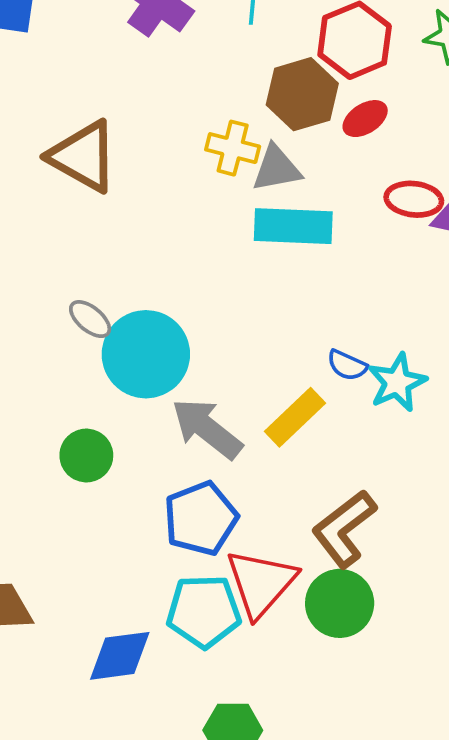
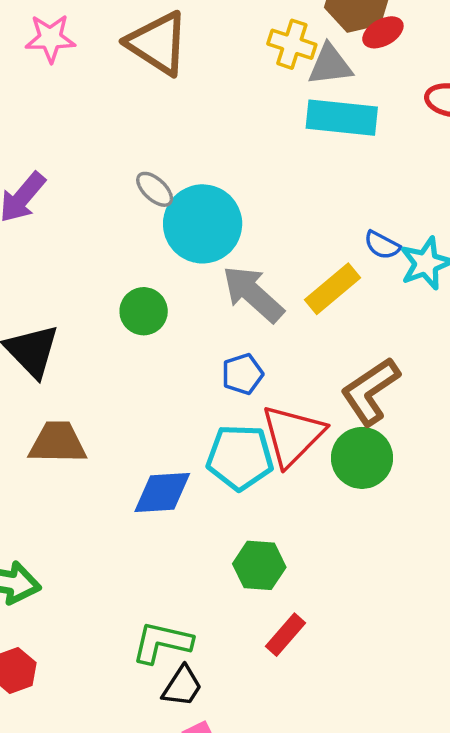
red ellipse: (365, 119) -> (383, 32), moved
blue pentagon: (201, 518) -> (242, 374), size x0.6

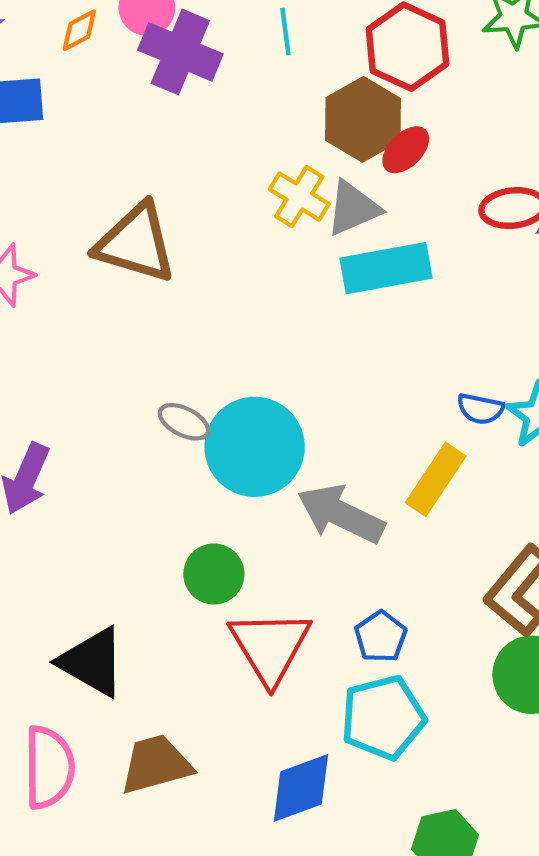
yellow cross: (292, 44) -> (299, 197), turned 30
blue pentagon: (242, 374) -> (381, 637), moved
red triangle: (293, 435) -> (270, 647), moved

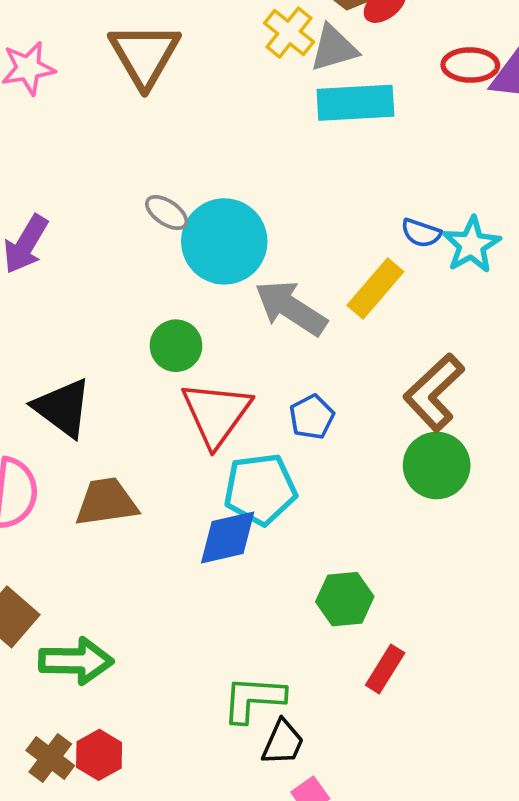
brown triangle: (136, 243) -> (144, 55), turned 36
cyan pentagon: (383, 717) -> (260, 489), moved

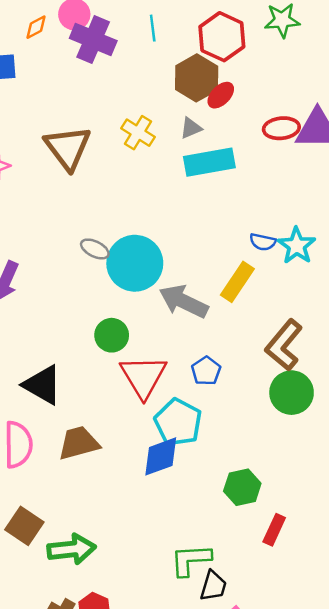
yellow cross: (289, 33) -> (138, 133), moved
gray triangle: (334, 48) -> (191, 128), size x0.7
cyan pentagon: (260, 489) -> (178, 422), turned -30

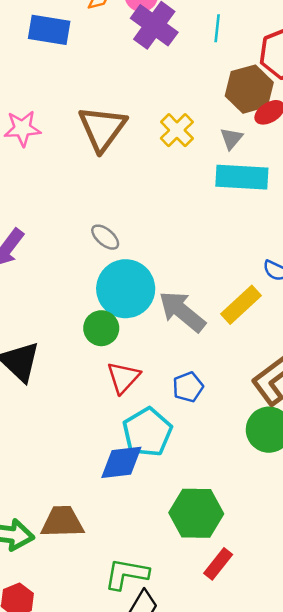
gray triangle: (191, 128) -> (231, 138), turned -40
cyan circle: (135, 263) -> (126, 289), moved
red triangle: (143, 376) -> (123, 377), size x0.7
brown trapezoid: (79, 443) -> (62, 522), moved
green hexagon: (242, 487) -> (196, 513), size x1.4

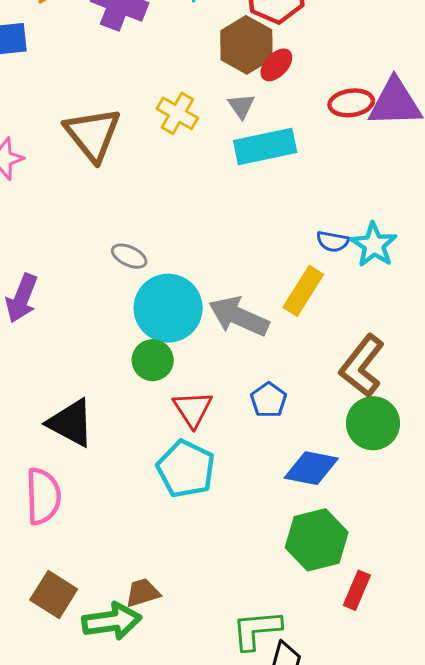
cyan pentagon: (147, 432) -> (186, 469), moved
blue diamond: (121, 462) -> (311, 468), moved, turned 33
brown trapezoid: (62, 522) -> (143, 593), moved, size x0.7

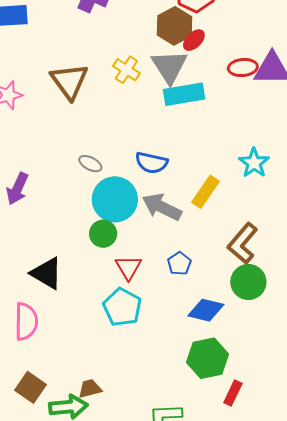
gray triangle: (241, 106) -> (169, 67), size x2.0
blue semicircle: (333, 241) -> (151, 163), moved, size x1.5

